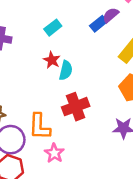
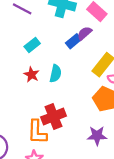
cyan semicircle: (66, 70) -> (55, 74), moved
orange L-shape: (40, 126) -> (37, 132), moved

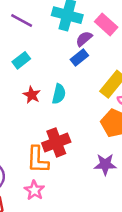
purple semicircle: (85, 33) -> (84, 39), moved
cyan rectangle: (32, 45) -> (21, 60), moved

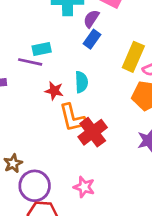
purple line: (22, 21) -> (30, 62), moved
cyan rectangle: (21, 60) -> (42, 49), moved, turned 42
orange L-shape: (38, 160) -> (72, 118), moved

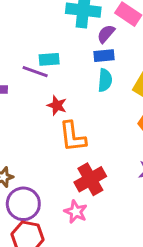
blue rectangle: (92, 39) -> (104, 56), turned 42
cyan semicircle: (81, 82) -> (105, 80), moved
red cross: (93, 132) -> (90, 179), moved

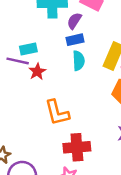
red star: (57, 105) -> (37, 72), moved, turned 30
red cross: (90, 179) -> (77, 147), turned 32

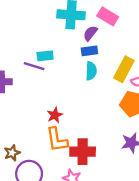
red star: (37, 72) -> (55, 115), moved
orange L-shape: (57, 113) -> (57, 140), moved

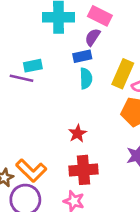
purple semicircle: (90, 33) -> (93, 37), moved
red star: (55, 115) -> (78, 133), moved
orange L-shape: (57, 140) -> (31, 170), moved, turned -32

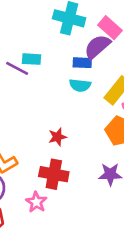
purple semicircle: (93, 37) -> (97, 47), size x1.5
cyan semicircle: (86, 78) -> (80, 85), turned 84

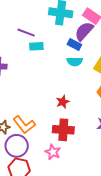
blue rectangle: (82, 63) -> (74, 44), turned 32
purple line: (17, 68) -> (26, 33), moved

